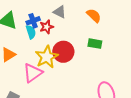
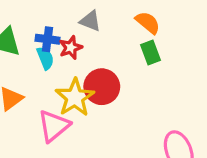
blue cross: (33, 21) -> (48, 39), turned 32
green rectangle: (95, 44) -> (151, 52), moved, turned 64

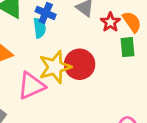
red star: (71, 48) -> (110, 22), moved, turned -30

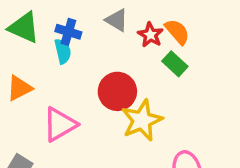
green rectangle: (127, 47) -> (175, 64), turned -36
yellow star: (55, 67) -> (142, 120), moved

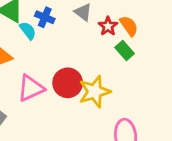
cyan semicircle: (63, 51) -> (28, 31), moved, turned -30
red circle: (117, 91) -> (68, 83), moved

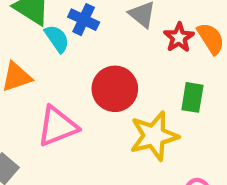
green rectangle: (125, 51) -> (192, 97), moved, turned 48
red circle: (68, 83) -> (115, 89), moved

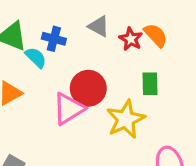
pink triangle: (57, 126) -> (69, 109), moved

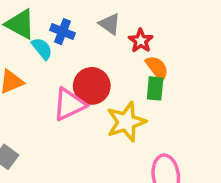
orange semicircle: (156, 35) -> (157, 68), moved

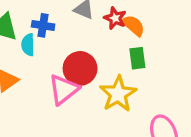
cyan semicircle: (42, 49) -> (28, 45), turned -130
orange semicircle: (157, 68) -> (133, 25), moved

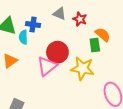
orange semicircle: (133, 25) -> (103, 35), moved
yellow star: (118, 94) -> (82, 68), turned -30

